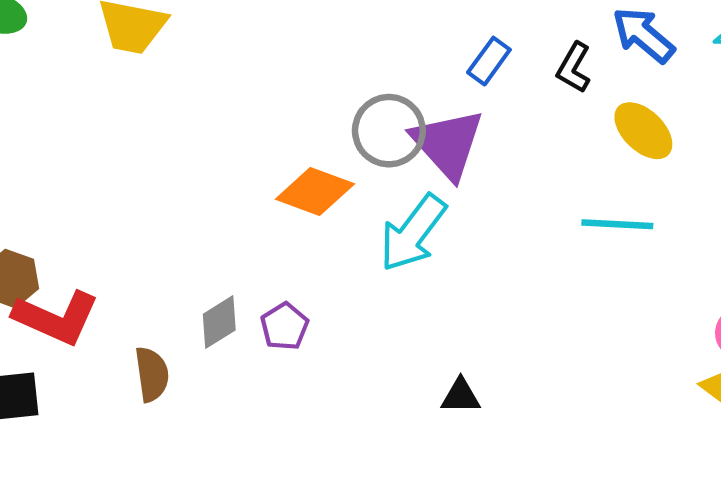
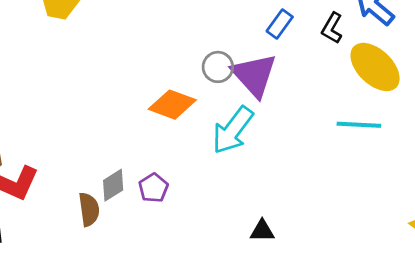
gray circle: (389, 131) -> (218, 67), size x0.7
yellow ellipse: (643, 131) -> (375, 67), size x1.4
brown semicircle: (152, 374) -> (89, 209), moved

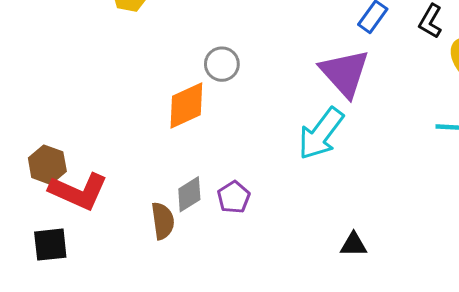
gray circle: (218, 67) -> (222, 64), moved
orange diamond: (172, 105) -> (186, 106), moved, turned -45

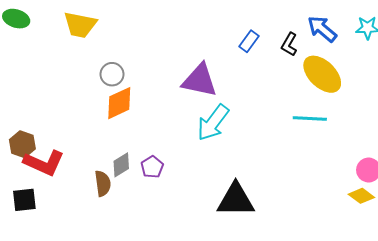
gray circle: (222, 64) -> (112, 74), moved
purple triangle: (345, 73) -> (200, 80), moved, turned -36
black triangle: (354, 245) -> (236, 200), size x2.0

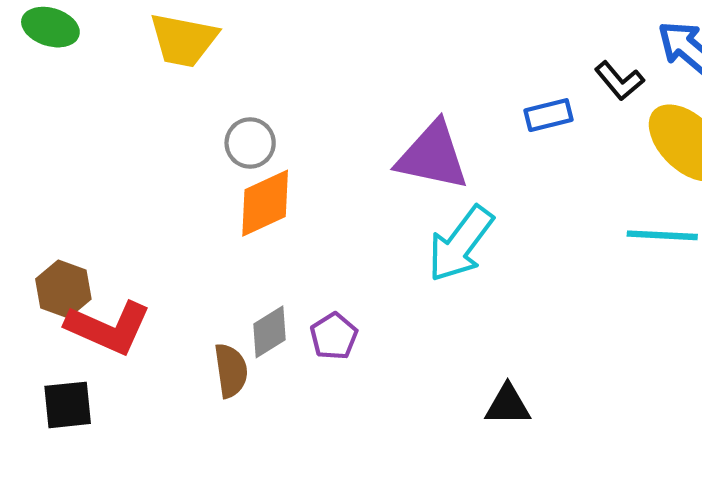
blue rectangle: (249, 41) -> (548, 115), moved, turned 40
black L-shape: (289, 44) -> (619, 81), turned -70
black triangle: (236, 200) -> (508, 405), size x0.6

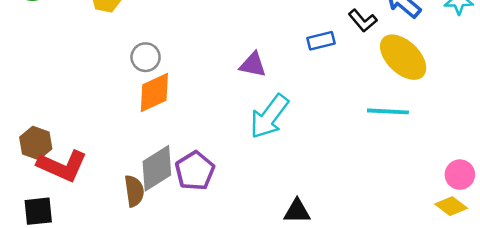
purple triangle: (433, 156) -> (253, 65), size x0.6
gray diamond: (269, 332) -> (157, 168), size x1.5
purple pentagon: (334, 336) -> (195, 171), size x1.4

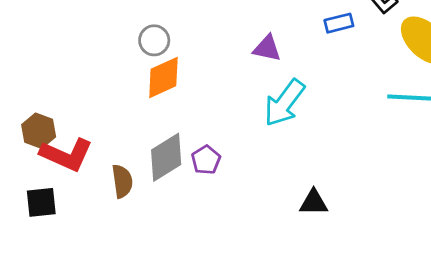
purple pentagon: (195, 171) -> (206, 160), size x0.7
brown semicircle: (134, 191) -> (122, 181), moved

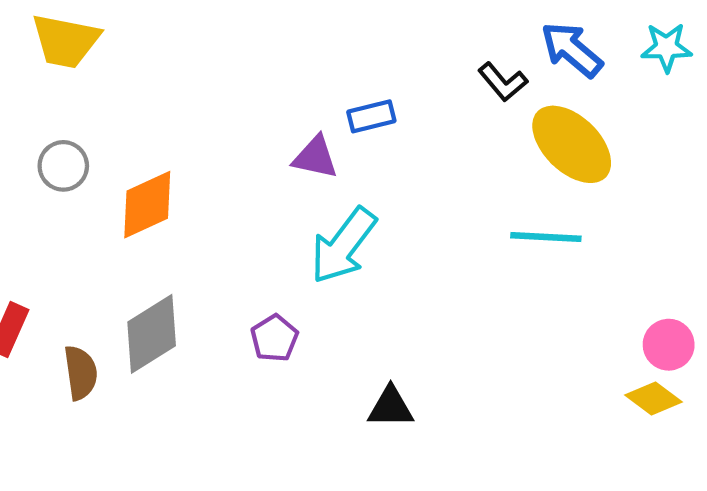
blue rectangle: (339, 23) -> (371, 116), moved
gray circle: (154, 40) -> (63, 166), moved
purple pentagon: (206, 160) -> (274, 338), moved

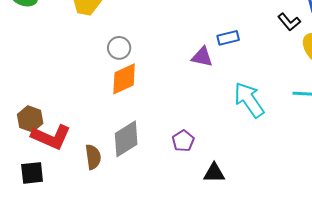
gray circle: (63, 166) -> (119, 48), moved
cyan arrow: (343, 246) -> (249, 100), moved, turned 108
black triangle: (391, 407) -> (214, 173), moved

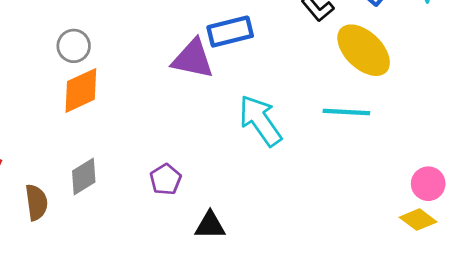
blue rectangle: (228, 38) -> (230, 32), size x1.4
purple triangle: (202, 57) -> (193, 59), size x1.4
gray diamond: (126, 139) -> (84, 177), size x0.7

